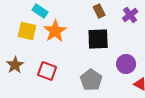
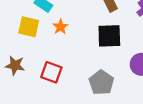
orange star: (55, 31) -> (60, 27), size x0.6
brown star: (15, 65) -> (15, 65), turned -30

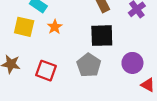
gray pentagon: (101, 82) -> (89, 65), moved

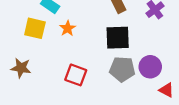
gray pentagon: (89, 65) -> (122, 69), moved, turned -30
red square: (46, 71) -> (76, 75), moved

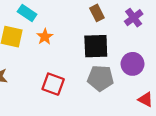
purple circle: (150, 67) -> (132, 64), moved

